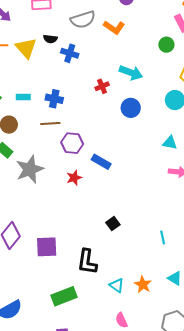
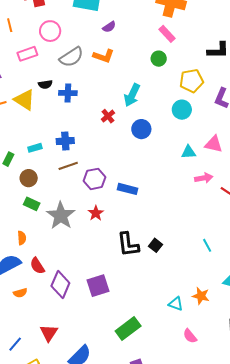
cyan arrow: (131, 73) -> (132, 95), turned 110
red star: (74, 178) -> (96, 213), moved
black L-shape: (87, 262) -> (128, 245), moved

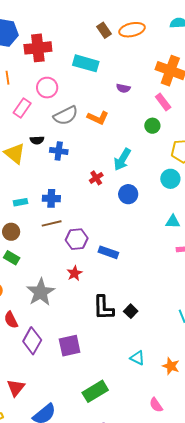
purple semicircle: (109, 27) -> (123, 88), moved, turned 40
pink rectangle: (27, 54) -> (22, 108), turned -42
gray star: (61, 216) -> (41, 292), moved
cyan triangle: (176, 304) -> (137, 358), moved

